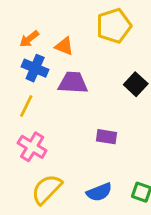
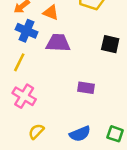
black square: (136, 84) -> (110, 44), turned -30
yellow semicircle: (47, 189) -> (36, 131), size x0.6

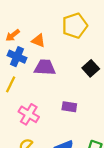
black square: (110, 44) -> (91, 68), turned 35
pink cross: (24, 96) -> (29, 114), moved

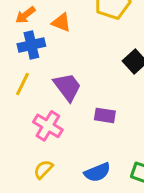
blue cross: (17, 57) -> (31, 45), turned -36
purple trapezoid: (45, 67) -> (67, 87), moved, turned 50

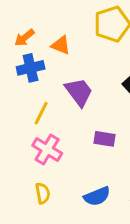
yellow line: (22, 84) -> (41, 113), moved
purple trapezoid: (67, 87) -> (79, 92), moved
yellow semicircle: (43, 169) -> (43, 193), turned 126

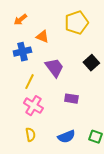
orange arrow: (25, 38) -> (20, 20), moved

